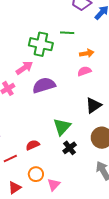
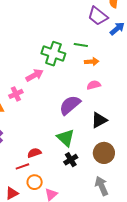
orange arrow: (87, 53) -> (92, 62), moved
purple semicircle: (44, 85) -> (70, 105), moved, turned -30
green triangle: (62, 127) -> (66, 138), turned -36
red line: (10, 159) -> (22, 166), moved

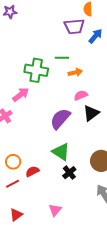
purple trapezoid: (98, 16) -> (74, 26), turned -35
black triangle: (99, 120) -> (91, 113), moved
red line: (22, 166) -> (13, 184), moved
orange circle: (35, 182) -> (13, 162), moved

